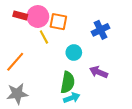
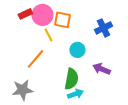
red rectangle: (20, 15) -> (25, 14), turned -40
orange line: (15, 62) -> (35, 59), moved

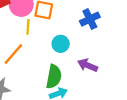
yellow line: (48, 35) -> (28, 27), turned 32

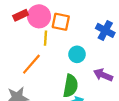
blue cross: (90, 19) -> (105, 30), turned -36

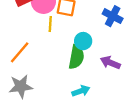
orange line: (31, 64) -> (20, 52), moved
green semicircle: (71, 86) -> (76, 57), moved

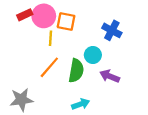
cyan circle: (83, 41) -> (93, 55), moved
orange line: (20, 52) -> (49, 67), moved

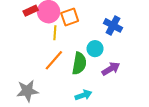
orange square: (66, 22) -> (70, 17), turned -30
purple arrow: (110, 76) -> (111, 69), turned 126

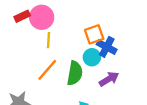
orange square: (70, 17) -> (94, 34), moved
blue cross: (113, 25) -> (107, 47), moved

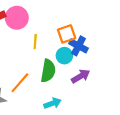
yellow line: (48, 40) -> (35, 42), moved
orange line: (47, 70) -> (20, 83), moved

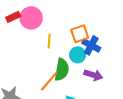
purple arrow: (81, 76) -> (93, 75), turned 48
orange line: (20, 83) -> (49, 81), moved

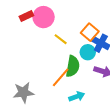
orange square: (80, 34) -> (90, 32), turned -30
yellow line: (49, 41) -> (61, 39), turned -56

